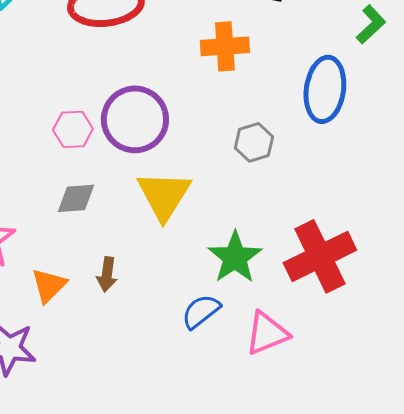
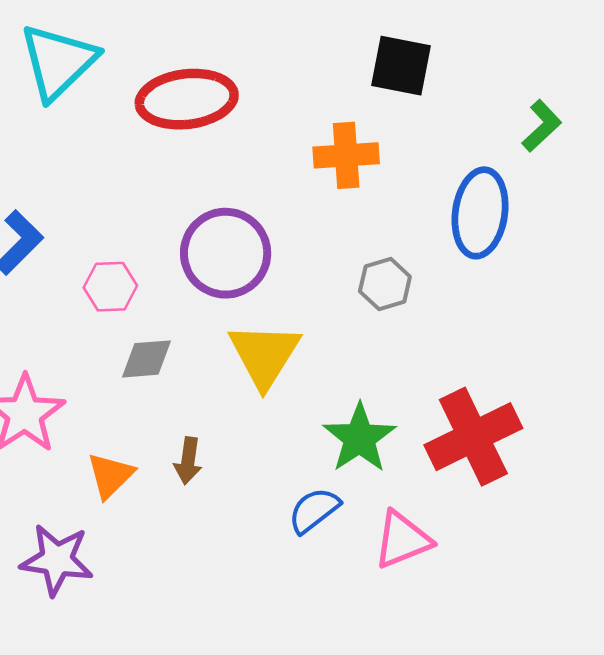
pink hexagon: (73, 129) -> (110, 287), moved

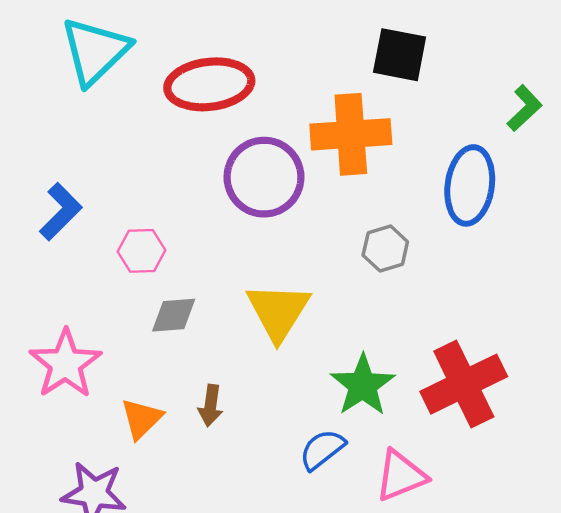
orange cross: (346, 155) -> (351, 134), size x1.4
purple circle: (226, 253) -> (264, 177), moved

